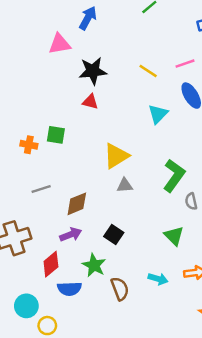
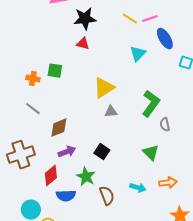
pink line: (185, 64) -> (150, 19), moved
gray line: (41, 189) -> (33, 109), moved, turned 56
brown diamond: (77, 204) -> (59, 128), moved

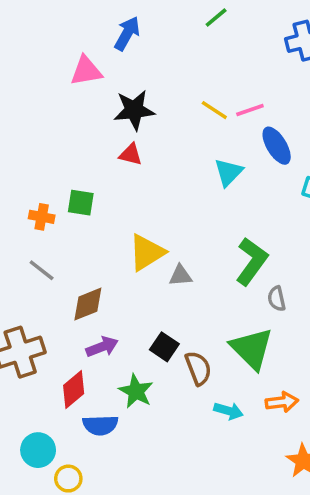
yellow triangle: (104, 88) -> (147, 252), moved
green triangle: (151, 153) -> (252, 349), size x1.5
brown semicircle: (107, 196) -> (198, 368), moved

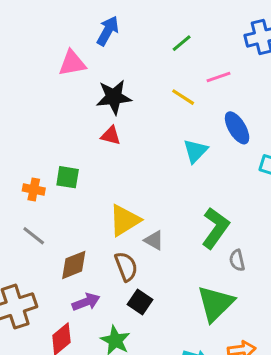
green line: (216, 17) -> (182, 43), moved
pink line: (250, 110) -> (219, 77), moved
gray triangle: (180, 276) -> (154, 240), turned 35
green triangle: (252, 349) -> (215, 303), turned 30
brown semicircle: (198, 368) -> (126, 267), moved

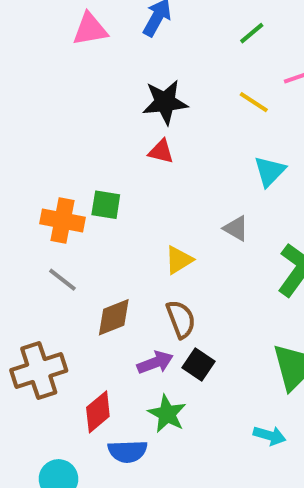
pink triangle: (72, 63) -> (90, 29), moved
orange cross: (34, 189) -> (62, 221), size x1.5
yellow triangle: (125, 220) -> (179, 260), size x0.7
gray triangle: (154, 240) -> (236, 228), moved
purple arrow: (86, 302) -> (155, 363), moved

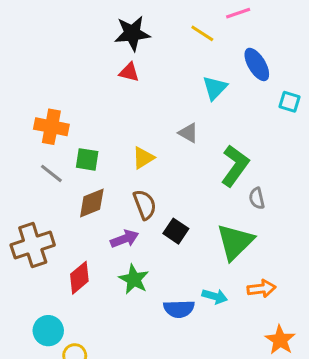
green square: (106, 205) -> (87, 159), moved
black square: (199, 365) -> (176, 231), moved
blue semicircle: (128, 451) -> (179, 309), moved

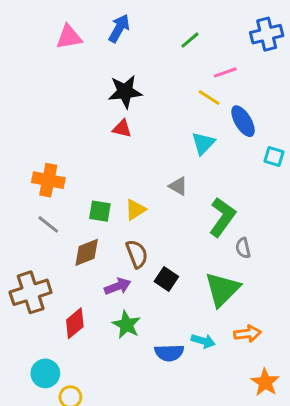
yellow line: (202, 33) -> (209, 98), moved
green square: (87, 159) -> (100, 211), moved

